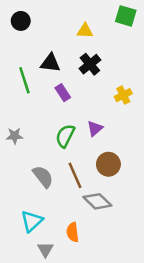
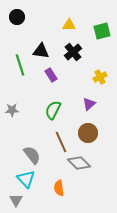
green square: (126, 16) -> (102, 31), moved, turned -30
purple triangle: (95, 128) -> (89, 104), moved
gray semicircle: (43, 177) -> (32, 155), moved
cyan triangle: (32, 221) -> (26, 179), turned -30
gray triangle: (45, 249) -> (16, 200), moved

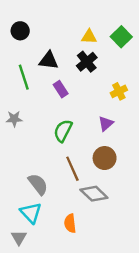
black circle: (17, 17) -> (20, 31), moved
yellow triangle: (69, 25) -> (89, 37), moved
green square: (102, 31) -> (121, 37), turned -30
gray star: (12, 110) -> (14, 119), moved

